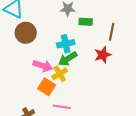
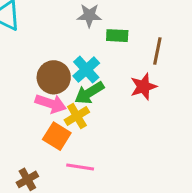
brown circle: (26, 33) -> (54, 77), moved
cyan cross: (66, 44) -> (86, 70), turned -30

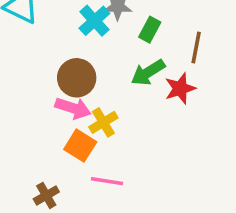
green rectangle: (117, 36) -> (150, 30), turned -65
cyan cross: (86, 70) -> (94, 21), moved
green arrow: (89, 93) -> (148, 72), moved

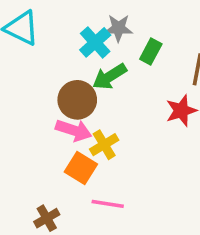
green arrow: (148, 72) -> (110, 77), moved

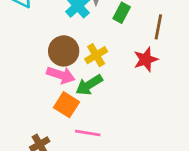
green arrow: (110, 77) -> (89, 85), moved
yellow cross: (104, 145) -> (96, 55), moved

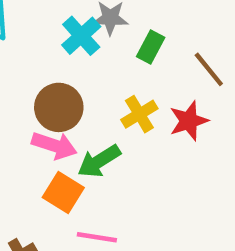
brown line: (158, 27) -> (209, 69), turned -50
yellow cross: (96, 55) -> (139, 114), moved

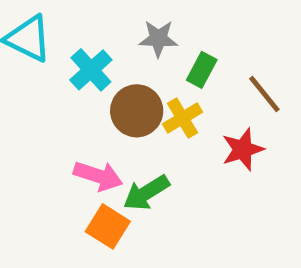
cyan cross: (81, 36) -> (91, 70), moved
brown circle: (59, 107) -> (137, 111), moved
yellow cross: (139, 114) -> (182, 118), moved

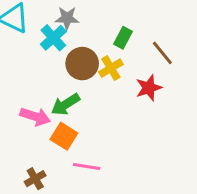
gray star: (158, 39) -> (67, 18), moved
pink arrow: (98, 176) -> (35, 117), moved
green arrow: (146, 193) -> (65, 104), moved

